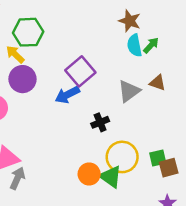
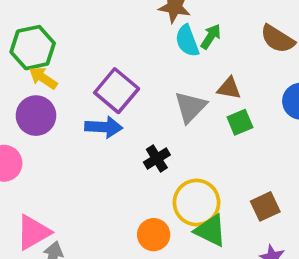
yellow arrow: (15, 54) -> (43, 78), moved
blue arrow: (67, 95) -> (104, 127), turned -140
green square: (158, 158) -> (240, 122), moved
green triangle: (111, 177) -> (210, 231), moved

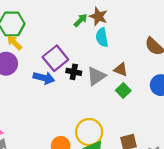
green arrow: (211, 37) -> (81, 20), moved
green square: (240, 122) -> (123, 90), turned -32
black cross: (157, 159) -> (74, 72), moved, turned 32

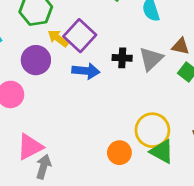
yellow arrow: (14, 43) -> (58, 38), moved
purple square: (55, 58) -> (80, 36), moved

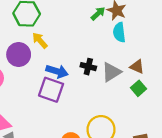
purple square: (80, 36) -> (51, 90), moved, turned -35

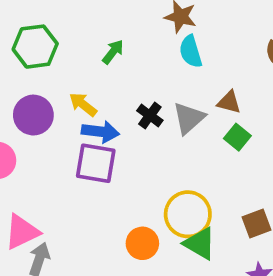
green arrow: (98, 14) -> (113, 52), moved
yellow arrow: (40, 40) -> (83, 104), moved
black cross: (88, 67) -> (150, 115), turned 32

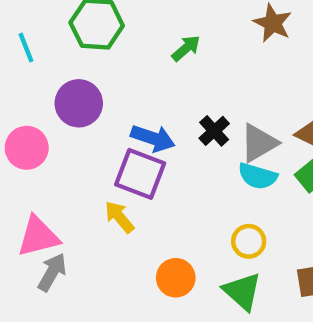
cyan semicircle: (191, 51) -> (258, 176), moved, turned -68
yellow arrow: (83, 104) -> (119, 217), moved
yellow circle: (188, 214) -> (249, 241), moved, size x0.6

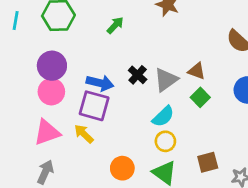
cyan line: (26, 48) -> (16, 20), moved, turned 36
pink circle: (27, 148) -> (51, 92), moved
cyan semicircle: (258, 176) -> (163, 116), moved, turned -55
pink triangle: (38, 236) -> (47, 132), moved

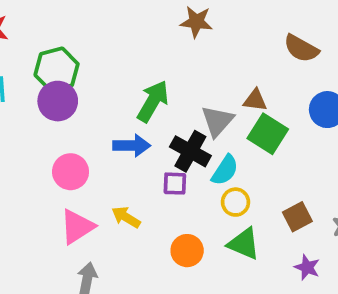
green arrow: (115, 25) -> (153, 101), moved, size x1.6
purple circle: (52, 66) -> (58, 101), moved
black cross: (138, 75) -> (190, 151), moved, size x1.5
green square: (200, 97) -> (268, 134), size x1.5
purple square: (94, 106) -> (175, 184), moved, size x0.6

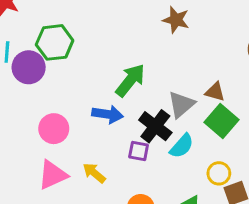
purple circle: (58, 101) -> (29, 67), moved
yellow circle: (235, 202) -> (219, 173), moved

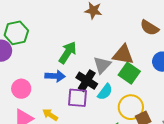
brown triangle: (215, 92) -> (123, 55), size x1.6
purple square: (139, 151) -> (78, 98), size x1.5
yellow circle: (219, 173) -> (131, 107), size x1.6

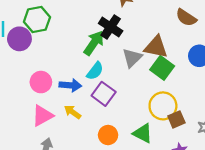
blue arrow: (55, 76) -> (70, 85), moved
black cross: (87, 81) -> (111, 27), moved
cyan semicircle: (105, 92) -> (95, 71), moved
purple square: (78, 98) -> (104, 94), turned 30

